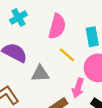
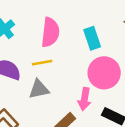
yellow line: (67, 55) -> (42, 63), moved, turned -42

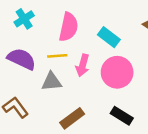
cyan rectangle: (92, 38) -> (109, 37), turned -40
pink arrow: (84, 99) -> (83, 65), moved

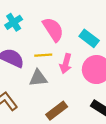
pink semicircle: (69, 27) -> (53, 29), turned -45

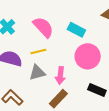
pink arrow: (66, 64) -> (60, 76), moved

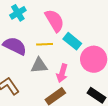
cyan rectangle: (76, 30) -> (72, 41), moved

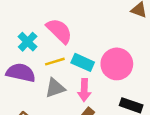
cyan cross: (18, 13) -> (28, 42), moved
cyan rectangle: (72, 41) -> (83, 62), moved

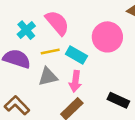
pink circle: (117, 64) -> (107, 37), moved

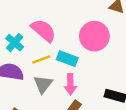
gray triangle: (48, 77) -> (43, 84), turned -30

